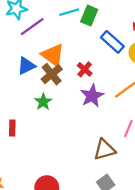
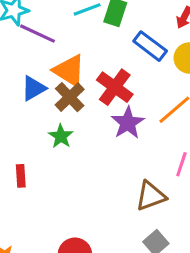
purple line: (32, 27) -> (38, 34), turned 65
red cross: (85, 69) -> (115, 87), size x1.6

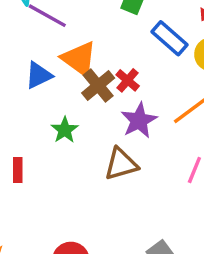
red cross: (115, 87) -> (128, 80), size x0.6
brown cross: (70, 97) -> (98, 86), moved
brown triangle: (151, 196) -> (121, 164), moved

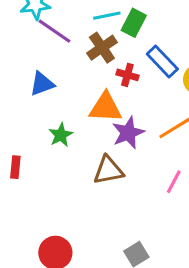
orange triangle: (79, 59) -> (105, 107), moved, turned -39
red cross: (128, 80) -> (127, 75), moved, turned -30
brown cross: (98, 86) -> (102, 48), moved

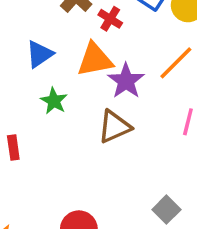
red cross: (127, 75) -> (110, 19), turned 30
blue triangle: (42, 84) -> (40, 54), moved

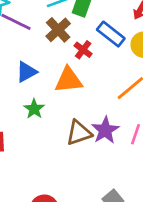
purple star: (126, 81) -> (105, 130), moved

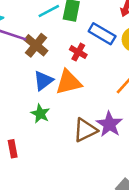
brown cross: (58, 30) -> (36, 45), moved
blue triangle: (26, 72) -> (43, 81), moved

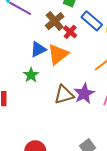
brown cross: (36, 45) -> (55, 21), moved
orange triangle: (69, 82) -> (58, 54), turned -35

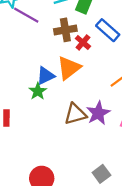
brown cross: (55, 21) -> (65, 30), turned 30
blue triangle: (38, 49) -> (46, 76), moved

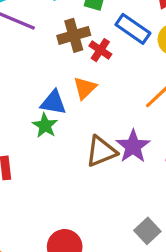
orange triangle: (69, 68) -> (85, 88), size x0.7
blue triangle: (46, 76) -> (53, 103), turned 42

